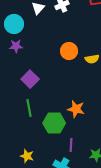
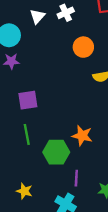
orange circle: (69, 51) -> (83, 47), moved
purple square: (30, 79) -> (28, 100), turned 36

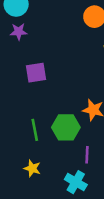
green line: (27, 134) -> (35, 130), moved

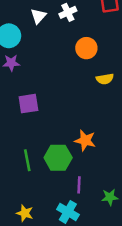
yellow star: (32, 168) -> (25, 213), moved

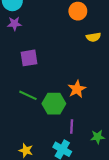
orange star: (85, 140) -> (77, 89), turned 30
green line: (27, 160) -> (28, 95), moved, turned -54

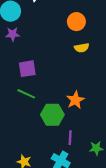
yellow semicircle: (93, 37) -> (82, 48), moved
green line: (28, 95) -> (26, 94), moved

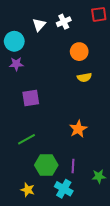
green line: (26, 94) -> (27, 139), moved, turned -54
green hexagon: (52, 115) -> (46, 165), moved

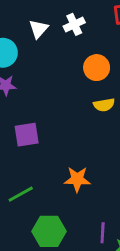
orange star: (78, 129) -> (77, 179), moved, turned 30
purple line: (73, 166) -> (103, 233), moved

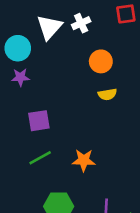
white triangle: (39, 29) -> (49, 27), size x1.5
green line: (21, 194) -> (40, 158), moved

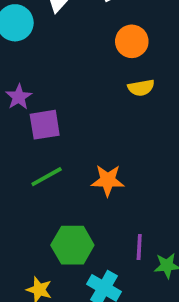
purple star: (20, 77) -> (19, 97), moved, turned -30

